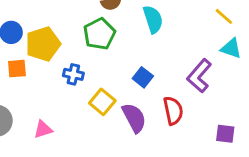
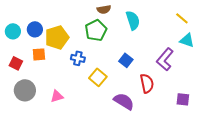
purple semicircle: (134, 118) -> (124, 101), moved, turned -30

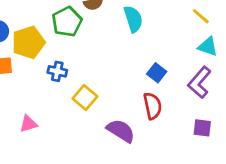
green pentagon: (96, 30) -> (67, 22), moved
purple L-shape: (165, 59) -> (199, 82), moved
blue square: (126, 60) -> (157, 73), moved

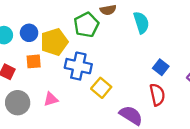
blue cross: (57, 71) -> (78, 66), size x1.6
pink triangle: (28, 124) -> (51, 99), moved

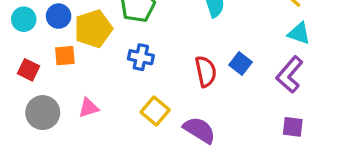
blue cross: (78, 66) -> (141, 57), moved, size x0.7
yellow square: (101, 88) -> (155, 111), moved
red semicircle: (157, 95) -> (206, 71), moved

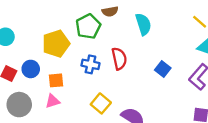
blue circle: (59, 16) -> (31, 69), moved
orange square: (65, 56) -> (56, 80), moved
red semicircle: (206, 71) -> (119, 59), moved

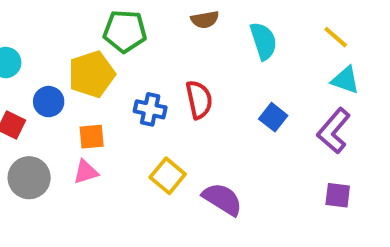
brown semicircle: (110, 11) -> (205, 20), moved
cyan semicircle: (143, 24) -> (263, 41), moved
green pentagon: (88, 26) -> (125, 31), moved, turned 30
blue circle: (31, 69) -> (49, 102), moved

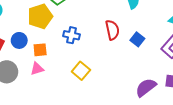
red semicircle: (199, 100) -> (112, 30), moved
blue circle: (49, 102) -> (19, 40), moved
purple semicircle: (222, 199) -> (146, 88), moved, turned -70

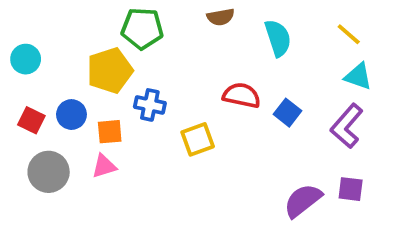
red semicircle: (112, 30) -> (242, 95), turned -66
blue cross: (72, 35) -> (150, 105), moved
yellow square: (81, 71) -> (198, 139), moved, turned 30

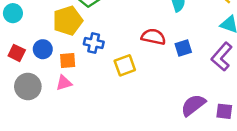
blue square: (287, 113) -> (183, 48), turned 35
purple square: (351, 189) -> (224, 111), moved

